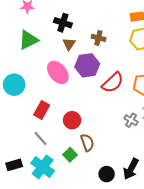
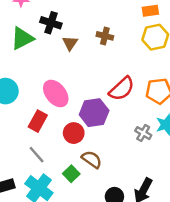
black cross: (63, 23) -> (51, 23), moved
purple hexagon: (87, 65) -> (94, 113), moved
pink ellipse: (58, 72) -> (56, 93), moved
brown semicircle: (87, 143) -> (92, 159), turned -36

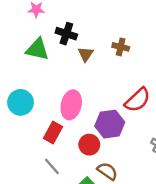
green triangle: (22, 38) -> (37, 49), turned 40
pink ellipse: (56, 93) -> (71, 105), turned 52

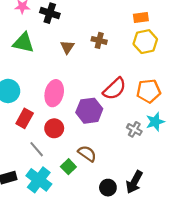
black cross: (66, 34) -> (50, 13), moved
red rectangle: (53, 133) -> (25, 118), moved
red circle: (89, 145) -> (54, 128), moved

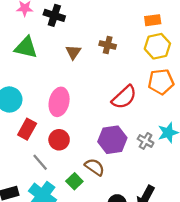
orange pentagon: (149, 91) -> (161, 82), moved
purple hexagon: (89, 111) -> (112, 140), moved

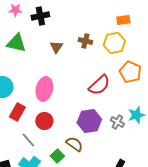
black cross: (54, 15) -> (40, 16), turned -30
yellow hexagon: (157, 46) -> (114, 43), moved
orange pentagon: (161, 82) -> (130, 72), turned 30

